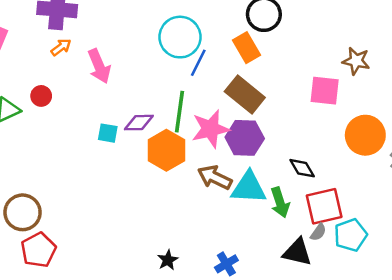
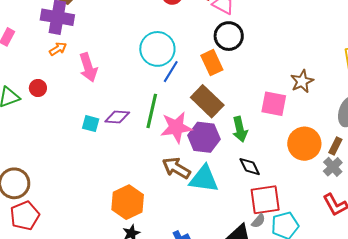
brown star: (356, 61) -> (302, 81), turned 30
orange hexagon: (166, 150) -> (128, 202), moved
green arrow: (280, 202) -> (240, 129), moved

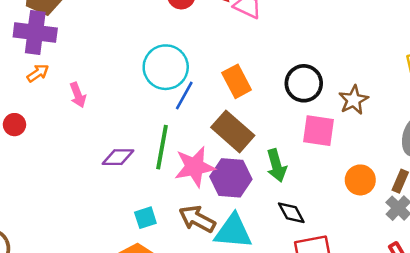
black circle: (229, 36) -> (304, 83), moved
pink arrow: (88, 67) -> (78, 95), size x0.7
cyan square: (91, 124) -> (145, 218), moved, turned -30
orange circle: (304, 144) -> (360, 180), size x0.7

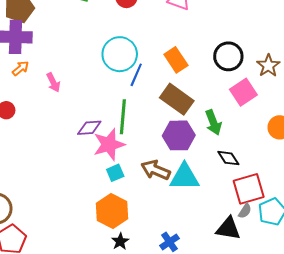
pink square: (319, 131) -> (243, 92), turned -36
pink star: (195, 167) -> (109, 144), moved

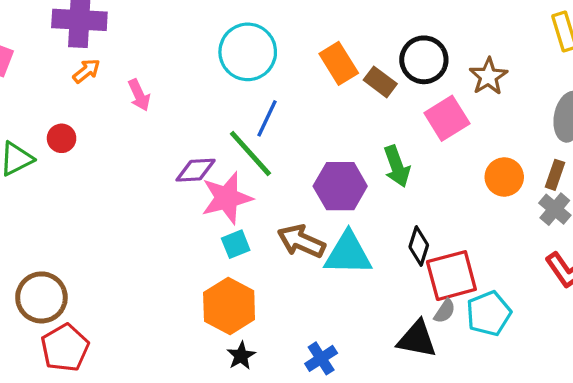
blue line: (136, 75) -> (267, 118), moved
brown rectangle: (177, 99) -> (380, 82), moved, size x0.6
green line: (123, 117) -> (250, 153), turned -48
black diamond: (228, 158) -> (419, 246), moved, turned 50

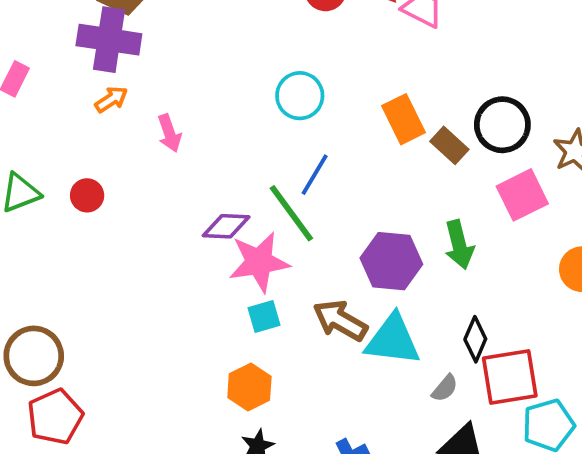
cyan circle: (248, 52) -> (300, 96), size x0.7
red circle: (62, 138) -> (87, 195), moved
orange hexagon: (229, 306) -> (249, 387), size x0.7
gray semicircle: (445, 311) -> (445, 388), moved

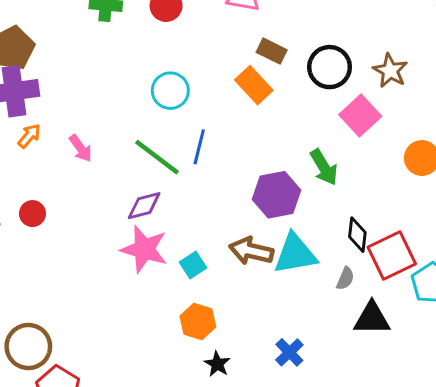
brown rectangle: (449, 145) -> (272, 51), moved
green line: (291, 213) -> (157, 157), moved
pink star: (259, 262) -> (144, 249), moved, turned -30

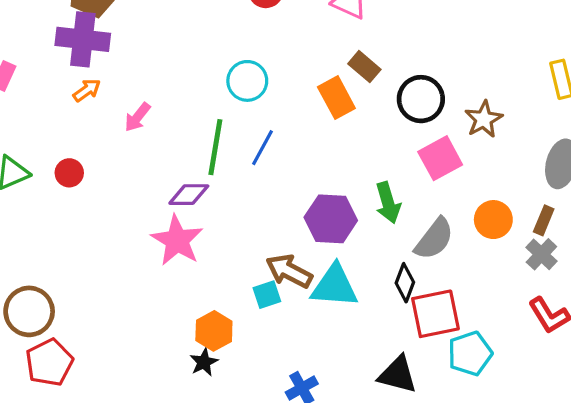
pink arrow: (81, 148) -> (137, 117), turned 60
green line: (157, 157) -> (215, 147), turned 48
cyan square: (193, 265) -> (267, 295), moved
gray semicircle: (345, 278) -> (434, 239), moved, size x1.8
black star: (217, 364) -> (204, 362), moved

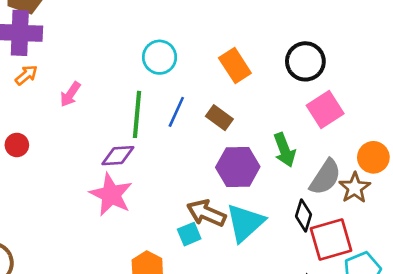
brown rectangle: (364, 67) -> (219, 118), moved
brown star: (484, 119) -> (355, 188), moved
cyan triangle: (335, 286) -> (245, 223), turned -42

